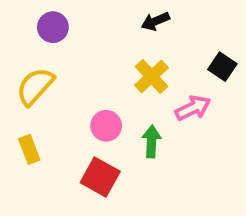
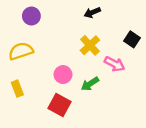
yellow semicircle: (35, 86) -> (21, 51), turned 30
pink arrow: (193, 108) -> (114, 64), turned 54
green arrow: (151, 142) -> (90, 84), turned -126

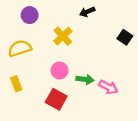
yellow cross: (90, 45) -> (63, 36), moved
pink arrow: (114, 64) -> (108, 87), moved
green arrow: (90, 84) -> (85, 79), turned -140

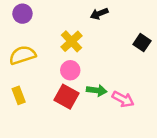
purple circle: (30, 15) -> (22, 14), moved
pink circle: (60, 70) -> (70, 70), moved
red square: (56, 99) -> (66, 97), moved

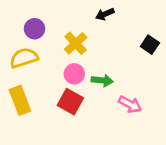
purple circle: (22, 14) -> (34, 29), moved
green arrow: (97, 90) -> (102, 80), moved
yellow rectangle: (19, 95) -> (20, 100), size x1.5

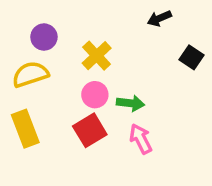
black arrow: (105, 14) -> (159, 18), moved
red square: (70, 102) -> (90, 130), turned 30
pink arrow: (130, 104) -> (141, 139), moved, turned -145

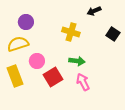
yellow cross: (97, 56) -> (71, 32), moved, turned -30
pink circle: (95, 95) -> (37, 61), moved

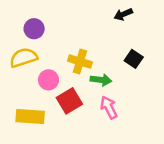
yellow cross: (71, 32) -> (80, 62), moved
black square: (113, 34) -> (134, 59), moved
yellow rectangle: (15, 76) -> (30, 117), moved, turned -65

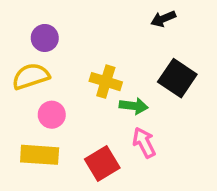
black square: (134, 59) -> (177, 78), size x1.5
pink circle: (48, 80) -> (52, 115), moved
red square: (69, 101) -> (102, 163), moved

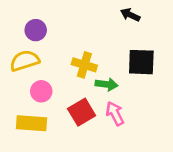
black arrow: (163, 19) -> (130, 15), turned 48
black square: (177, 78) -> (141, 62), turned -32
red square: (102, 163) -> (82, 112), moved

